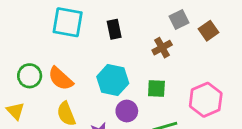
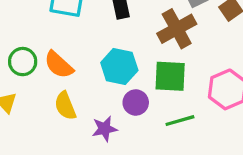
brown cross: (162, 48) -> (177, 29), size x1.6
green square: (156, 88) -> (170, 76), size x1.5

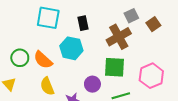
cyan hexagon: (119, 66) -> (71, 48), moved

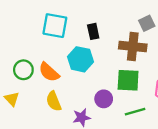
brown cross: (119, 37) -> (133, 47), turned 35

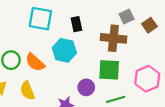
yellow semicircle: (54, 101) -> (27, 91), moved

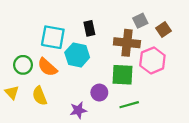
cyan square: (40, 19) -> (53, 37), moved
pink hexagon: (147, 79) -> (152, 60), moved

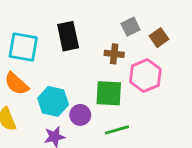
black rectangle: (89, 28) -> (68, 36), size x1.5
brown cross: (127, 43) -> (114, 54), size x0.6
cyan hexagon: (77, 55) -> (53, 101), moved

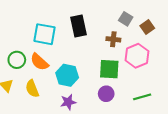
gray square: (130, 27) -> (126, 19), turned -32
purple circle: (80, 115) -> (106, 94), moved
green line: (117, 130) -> (142, 97), moved

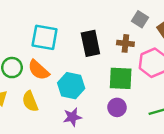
black rectangle: (78, 26) -> (90, 43), moved

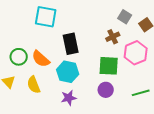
cyan square: (45, 37) -> (46, 17), moved
black rectangle: (90, 43) -> (71, 44), moved
brown cross: (125, 43) -> (113, 37), turned -32

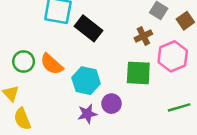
black rectangle: (71, 44) -> (89, 28), moved, turned -40
yellow semicircle: (34, 85) -> (22, 119), moved
purple circle: (106, 90) -> (112, 104), moved

